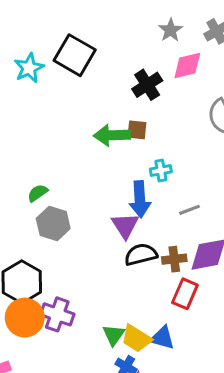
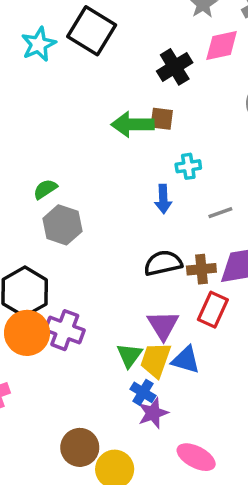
blue arrow: (140, 199) -> (163, 199), size x0.7
purple triangle: (125, 225) -> (163, 325), moved
yellow trapezoid: (136, 338) -> (156, 360), turned 76

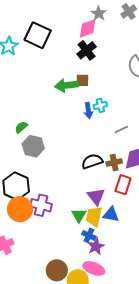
pink diamond: (222, 46) -> (88, 28), moved
blue arrow: (163, 199) -> (88, 110), moved
pink ellipse: (196, 457) -> (94, 268), moved

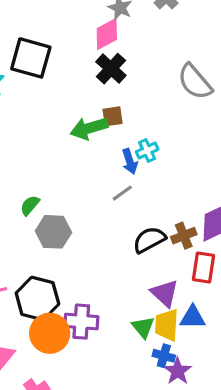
gray line: (121, 130) -> (122, 193), moved

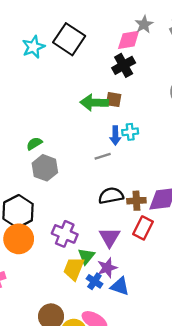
blue triangle: (193, 317) -> (120, 286), moved
purple cross: (81, 322) -> (65, 234), moved
yellow trapezoid: (167, 325) -> (74, 269), moved
purple star: (178, 371) -> (107, 268), moved

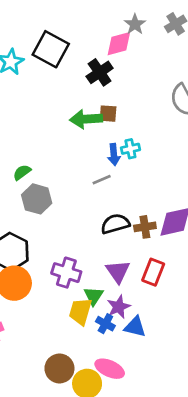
black cross: (124, 65) -> (100, 72), moved
red rectangle: (143, 228) -> (153, 272), moved

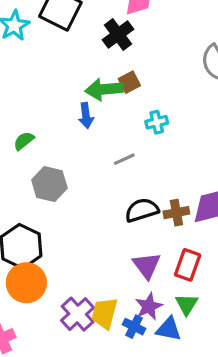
brown square: (108, 114) -> (129, 82), turned -30
blue arrow: (114, 155) -> (86, 116), moved
green semicircle: (22, 172) -> (24, 141), moved
purple cross: (66, 273) -> (78, 314), moved, turned 32
green triangle: (93, 296) -> (187, 304), moved

